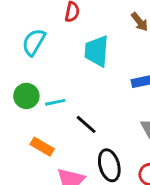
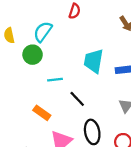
cyan trapezoid: (97, 51) -> (94, 61), moved
green circle: (26, 96) -> (33, 55), moved

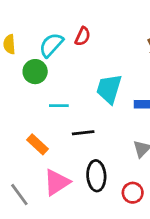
red semicircle: (75, 11) -> (83, 36), moved
black line: (77, 99) -> (83, 133), turned -60

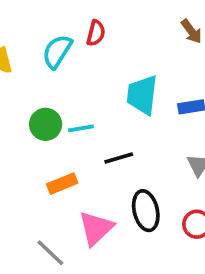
green circle: (35, 72) -> (46, 124), moved
orange rectangle: (37, 144) -> (62, 184), turned -55

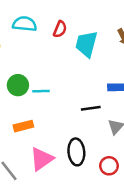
cyan semicircle: (57, 51) -> (25, 24), moved, turned 55
cyan trapezoid: (142, 95) -> (86, 44), moved
black line: (119, 158) -> (91, 108), moved

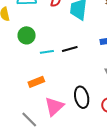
green circle: (18, 85) -> (27, 35), moved
black line: (91, 108) -> (70, 49), moved

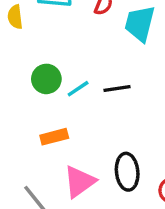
green circle: (27, 35) -> (46, 79), moved
cyan line: (47, 52) -> (78, 89), turned -32

